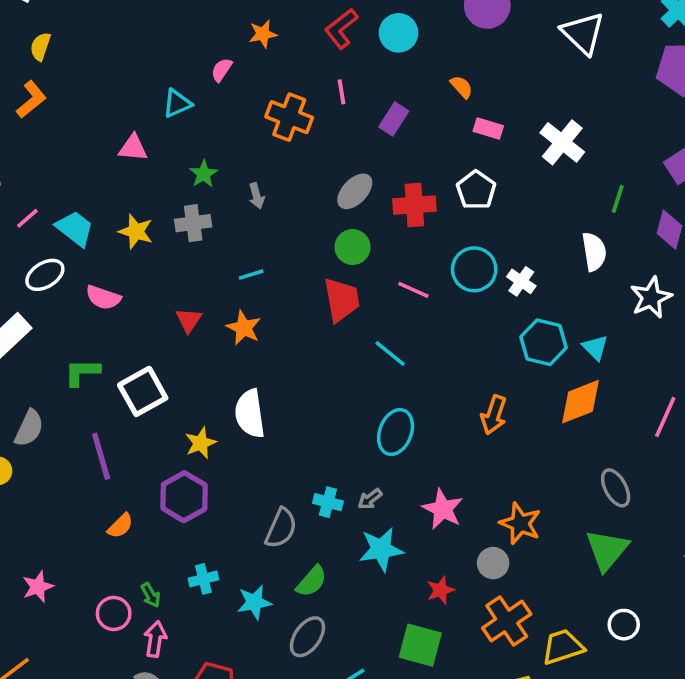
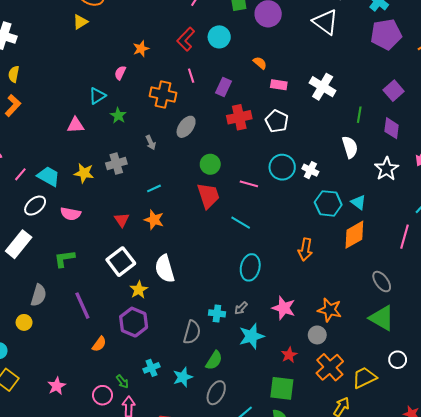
green star: (204, 174) -> (118, 116), moved
gray ellipse: (355, 191) -> (186, 127), moved
red cross: (414, 205) -> (239, 117), moved
white square: (143, 391) -> (121, 262), moved
green triangle: (607, 550) -> (382, 318), turned -32

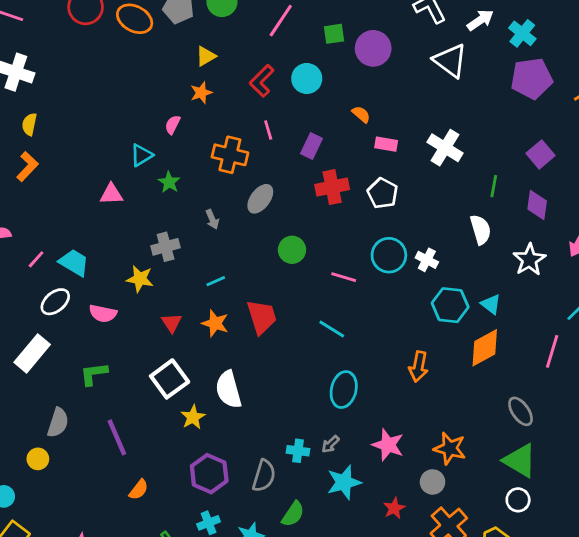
yellow triangle: (80, 22) -> (206, 56), moved
yellow star: (84, 173) -> (140, 279), moved
red trapezoid: (208, 196) -> (262, 317), moved
purple hexagon: (134, 322) -> (209, 474), moved
white circle: (398, 360) -> (518, 500), moved

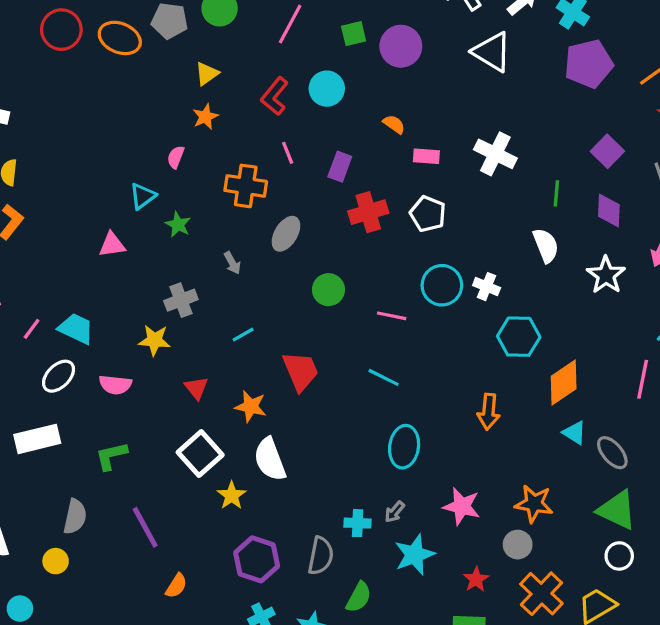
cyan triangle: (491, 304) -> (574, 433), moved
orange star: (215, 323) -> (251, 407), moved
white rectangle: (32, 353) -> (37, 439), turned 42

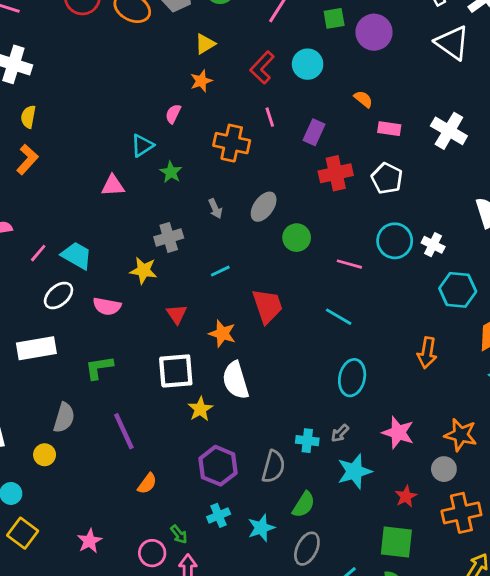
gray ellipse: (286, 234) -> (264, 207), moved
white square: (200, 454) -> (176, 371), turned 33
orange cross: (541, 594) -> (461, 513), turned 30

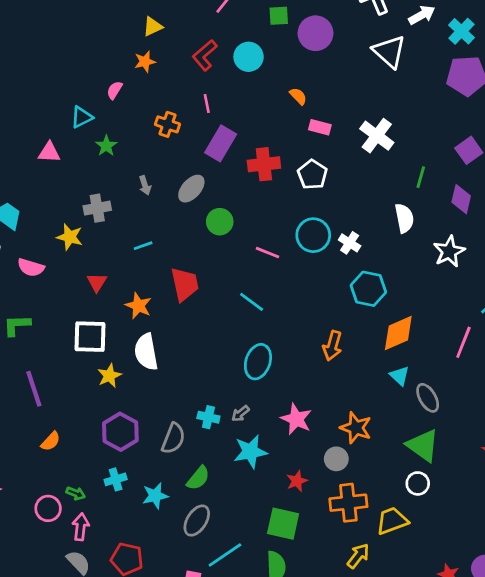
purple rectangle: (314, 132) -> (221, 143), moved, size x1.4
orange cross: (232, 143) -> (168, 124), size x0.7
green arrow: (179, 534) -> (76, 493), turned -36

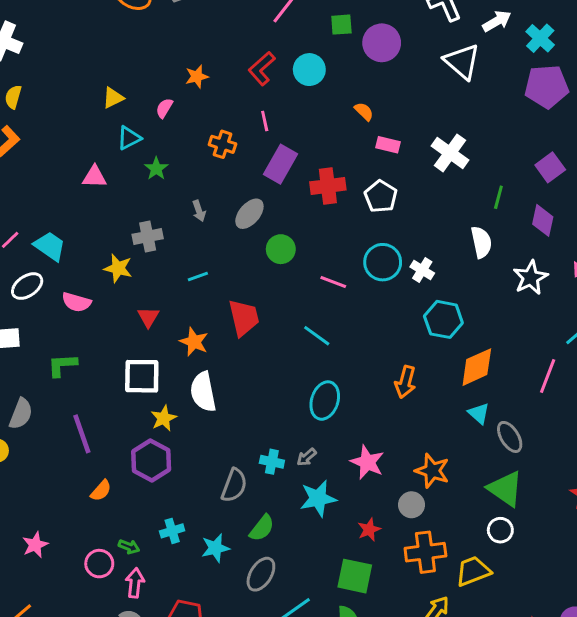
yellow triangle: (153, 27) -> (113, 98), moved
purple hexagon: (120, 432) -> (151, 461), moved

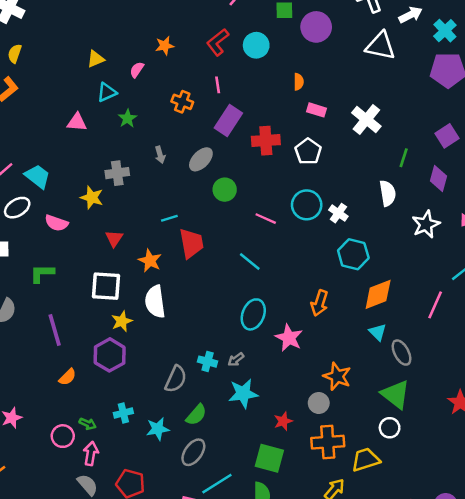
white triangle: (462, 62) -> (381, 46), turned -32
orange semicircle: (364, 111) -> (299, 82), turned 42
cyan line: (198, 277) -> (169, 218), moved
pink star: (367, 462) -> (289, 338), moved

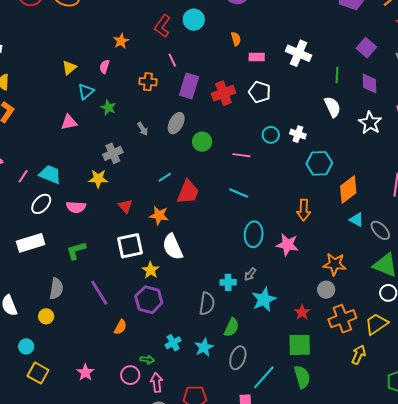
cyan circle: (307, 205) -> (271, 135), size x0.7
red trapezoid: (191, 243) -> (188, 192), turned 48

